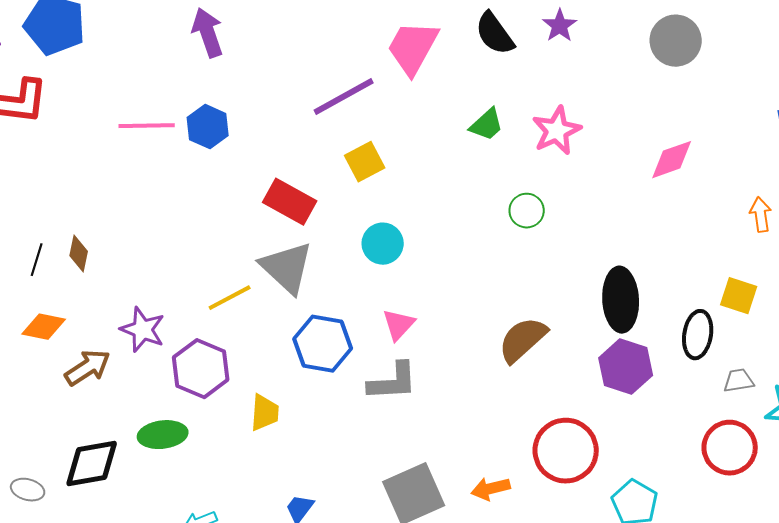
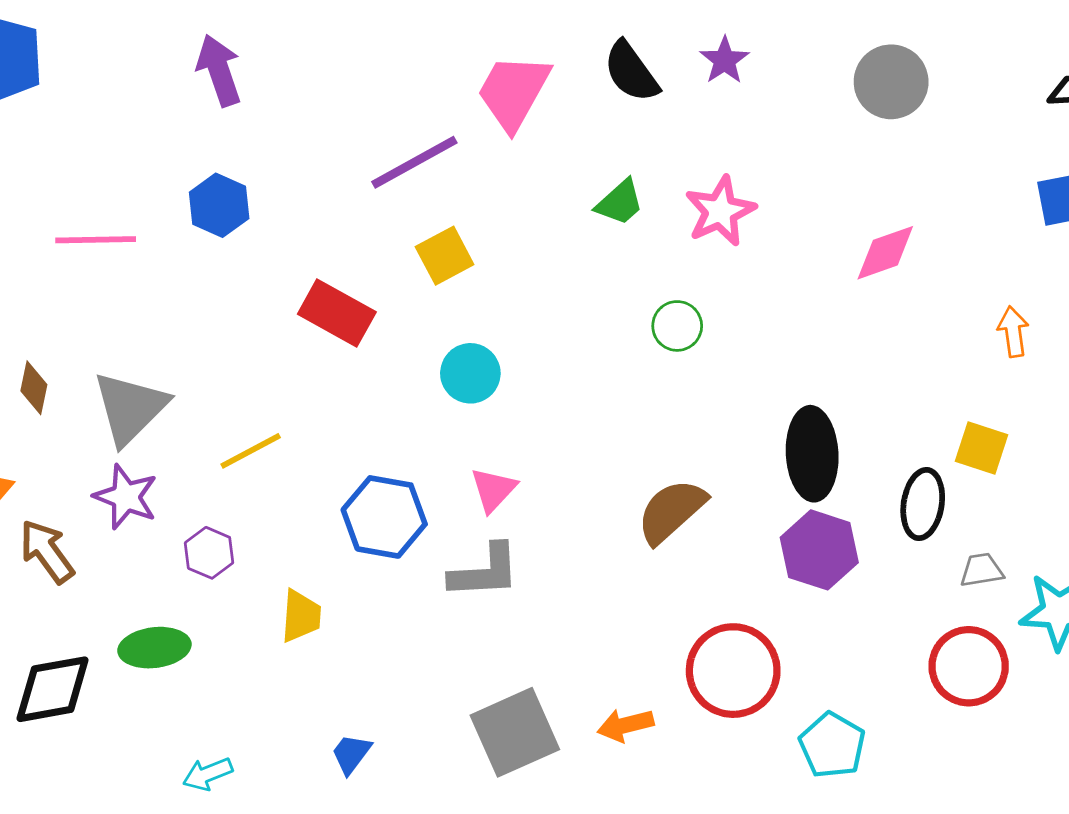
pink line: (147, 126) -> (96, 240), moved
gray triangle: (287, 268) -> (130, 408), moved, turned 32
brown arrow: (88, 368) -> (47, 551), turned -93
purple hexagon: (201, 369) -> (209, 553), size x0.6

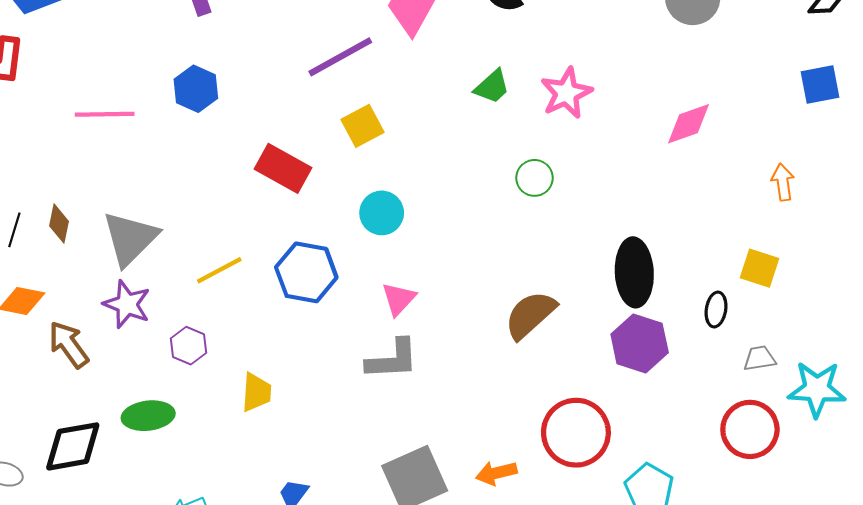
black ellipse: (923, 504) -> (716, 310), size x0.7
blue hexagon: (384, 517) -> (306, 272), moved

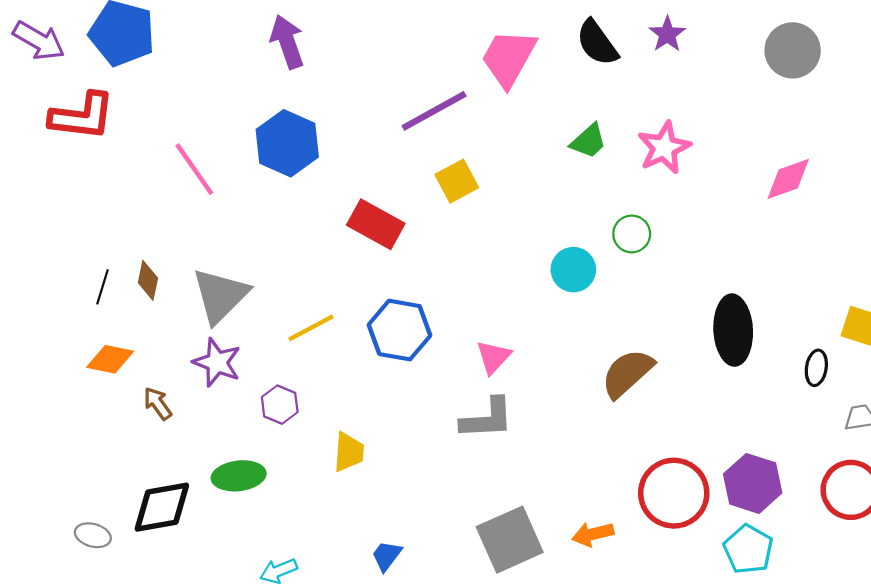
blue hexagon: (196, 89) -> (287, 143), size x1.4
pink line: (105, 114) -> (194, 169), turned 56
cyan circle: (382, 213) -> (573, 270), moved
purple hexagon: (640, 343) -> (753, 483), moved
brown arrow: (69, 345) -> (158, 403), size x0.7

